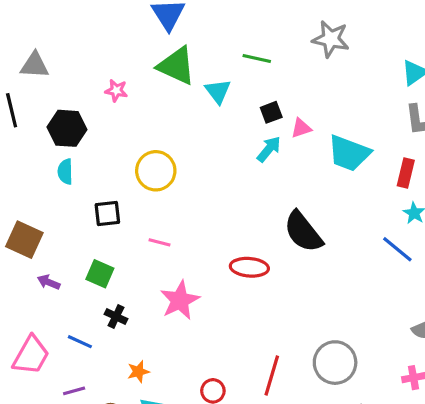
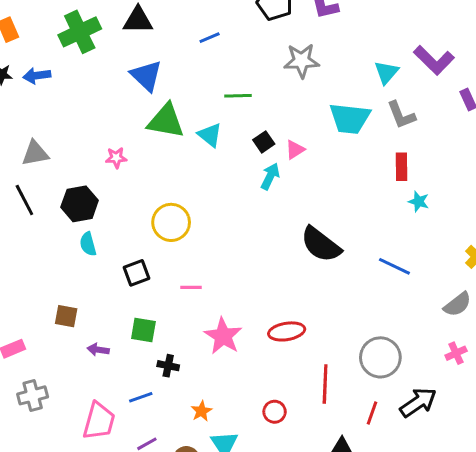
cyan trapezoid: (349, 153) -> (350, 118), moved
brown square: (24, 240) -> (66, 316), size x0.7
blue line: (397, 249) -> (394, 266), moved
red ellipse: (249, 267) -> (287, 331), moved
blue line: (80, 342) -> (141, 397), turned -30

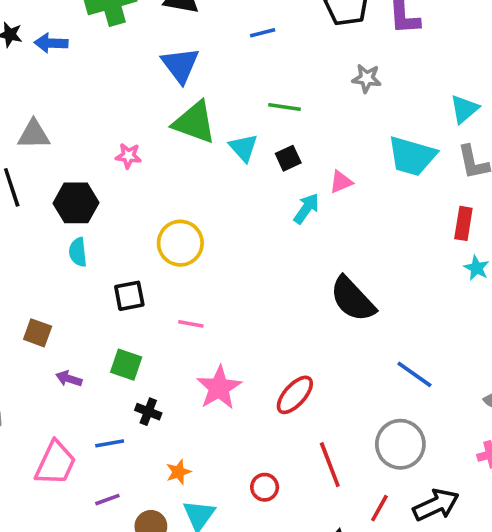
gray star: (302, 61) -> (367, 78), size x0.7
black square: (264, 142) -> (288, 158), moved
blue line: (394, 266) -> (414, 374), moved
red ellipse: (287, 331) -> (295, 395), turned -48
red line: (325, 384) -> (330, 465), turned -33

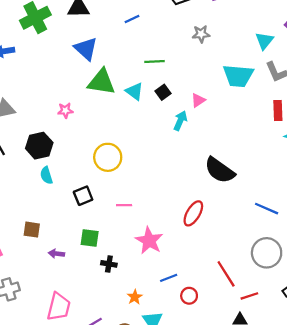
red ellipse: (295, 395) -> (193, 213), moved
blue line: (110, 443) -> (169, 278), moved
red line: (379, 508) -> (249, 296), moved, turned 54

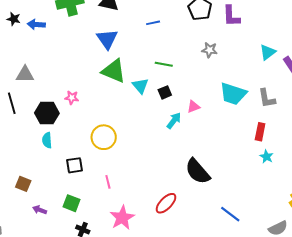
cyan triangle: (264, 41) -> (268, 52), moved
pink star: (65, 110) -> (72, 98), moved
pink line: (124, 205) -> (108, 182), turned 64

